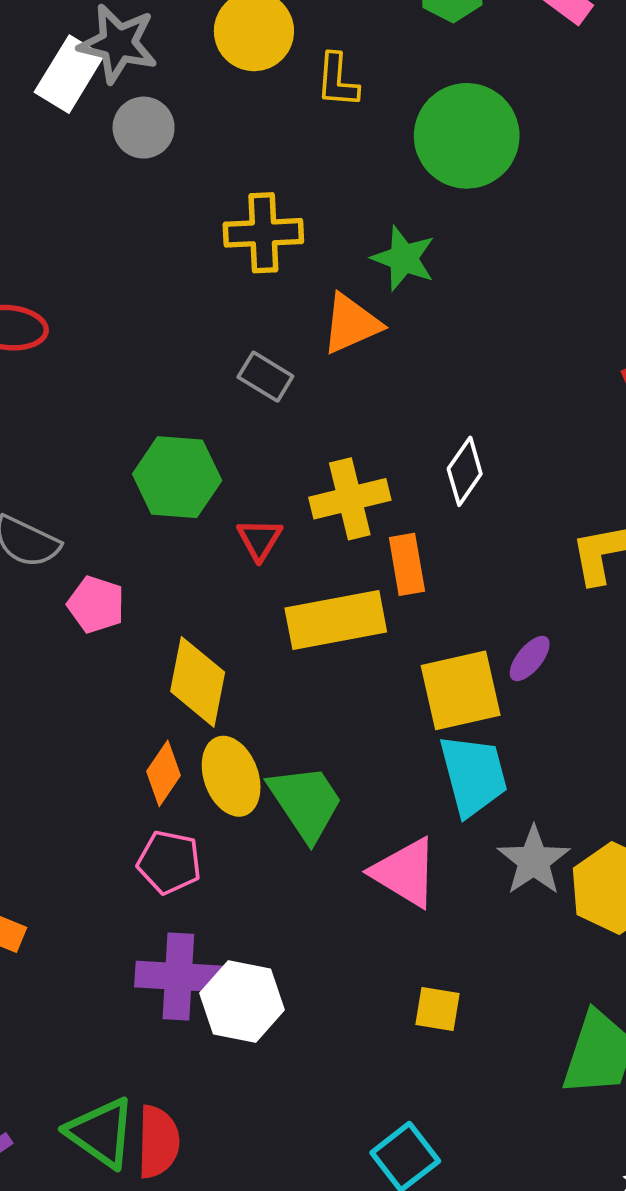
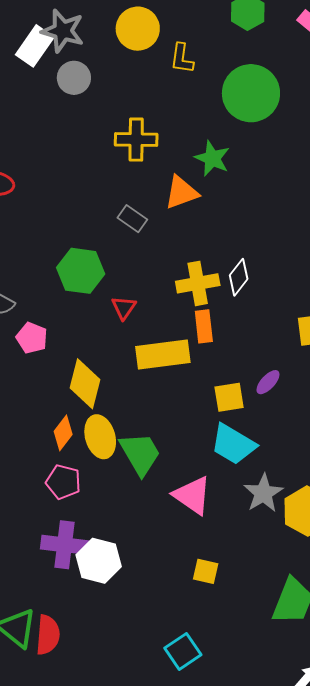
yellow cross: (350, 499) -> (198, 283), moved
yellow square: (461, 690) -> (229, 397), size x0.7
cyan trapezoid: (473, 775) -> (233, 444), turned 132

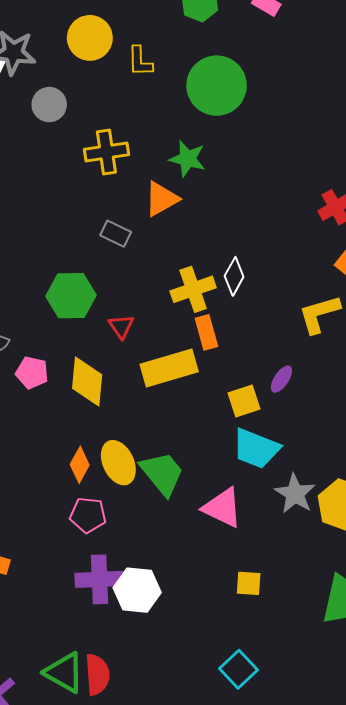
gray circle: (74, 78) -> (49, 105), moved
yellow diamond: (85, 384) -> (87, 381), moved

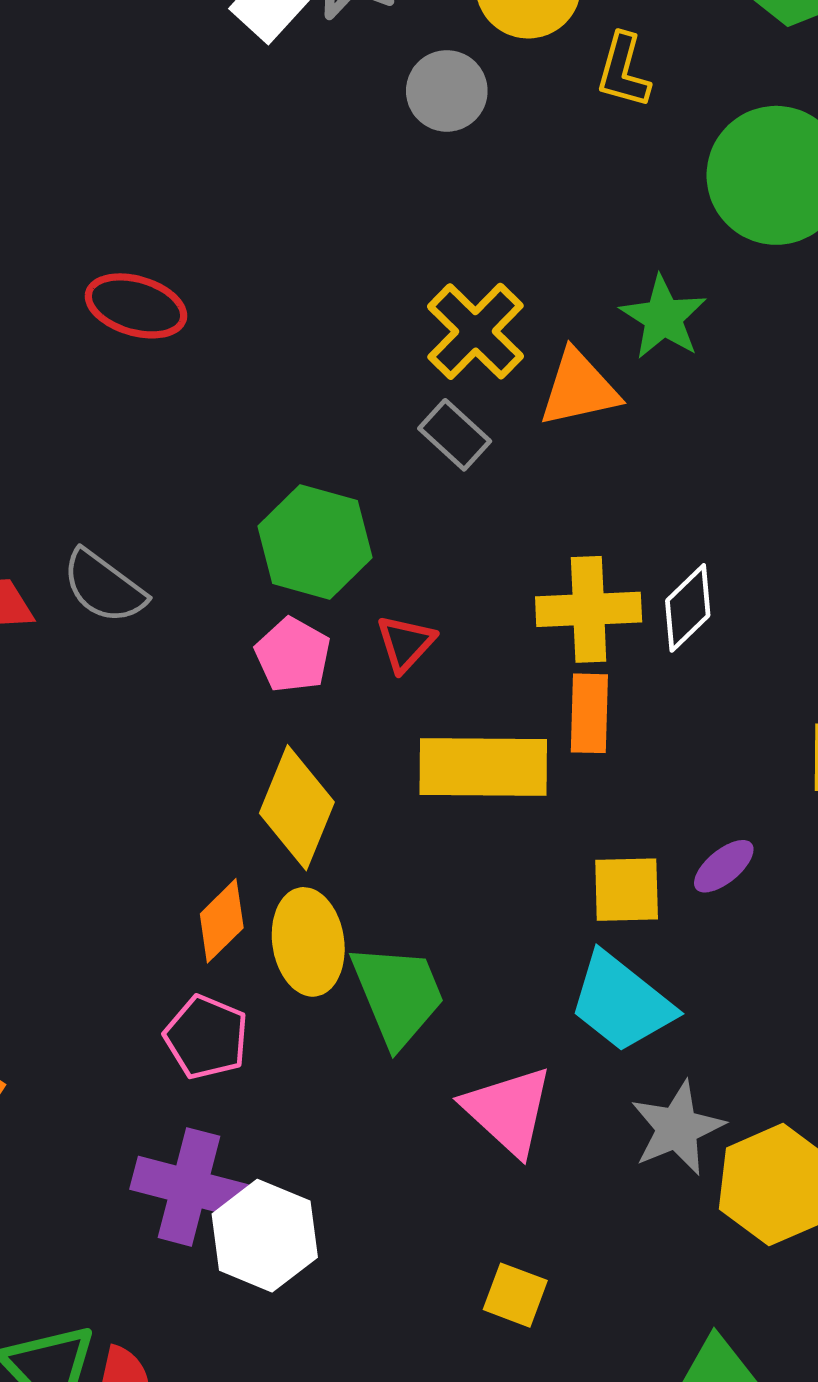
gray circle: (49, 105) -> (447, 91), moved
yellow cross: (106, 152) -> (475, 331), moved, turned 36
pink pentagon: (32, 373) -> (293, 655), moved
yellow diamond: (87, 381) -> (297, 808), moved

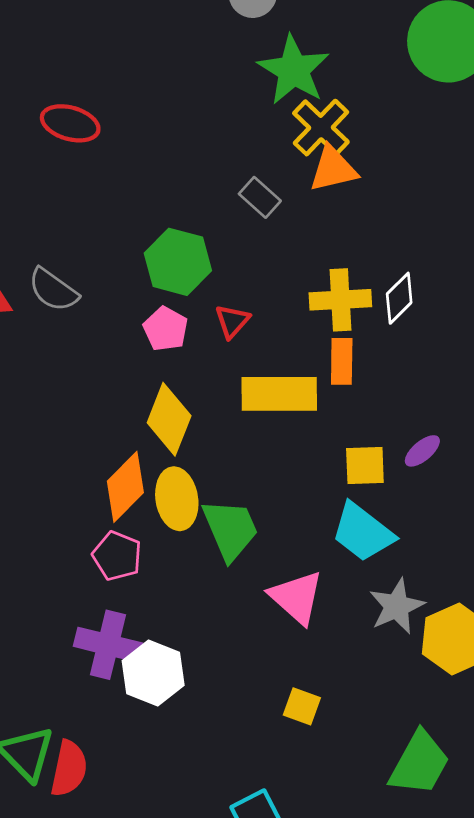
green star: (663, 317) -> (294, 70), moved, size x1.4
yellow cross: (475, 331) -> (321, 128), moved
orange diamond: (222, 921) -> (125, 487), size x1.4

